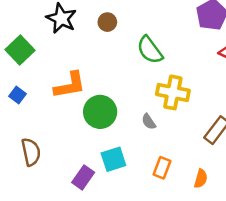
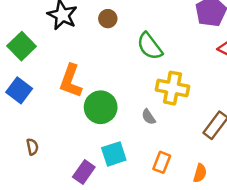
orange L-shape: (70, 85) -> (71, 81), turned 120
blue square: (18, 95) -> (19, 90), size x1.5
brown semicircle: (31, 152) -> (32, 147), size x0.6

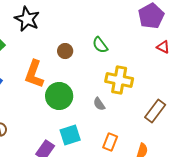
brown circle: (108, 19) -> (65, 51), moved
green semicircle: (150, 46) -> (100, 45), size x0.7

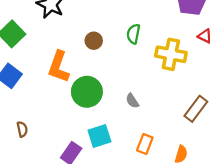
green semicircle: (100, 45) -> (133, 34), turned 48
yellow cross: (119, 80) -> (171, 54), moved

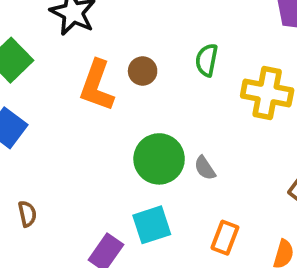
orange L-shape: (59, 67) -> (97, 86), moved
green circle: (87, 92) -> (159, 159), moved

